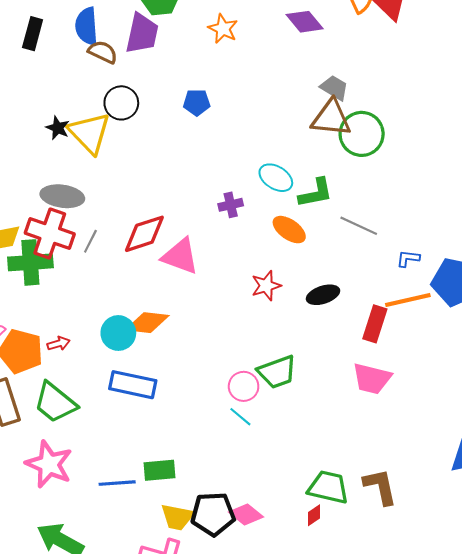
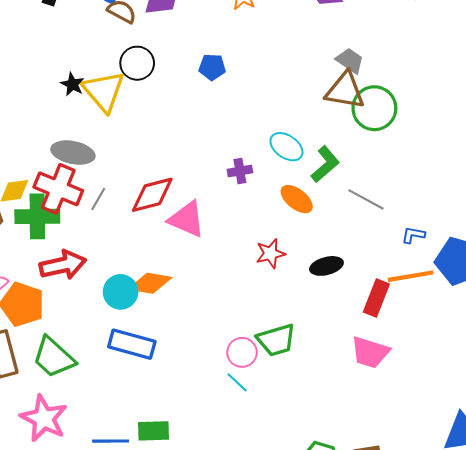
green L-shape: (316, 193) -> (325, 164), turned -33
red arrow: (59, 344) -> (63, 265), moved, size x2.0

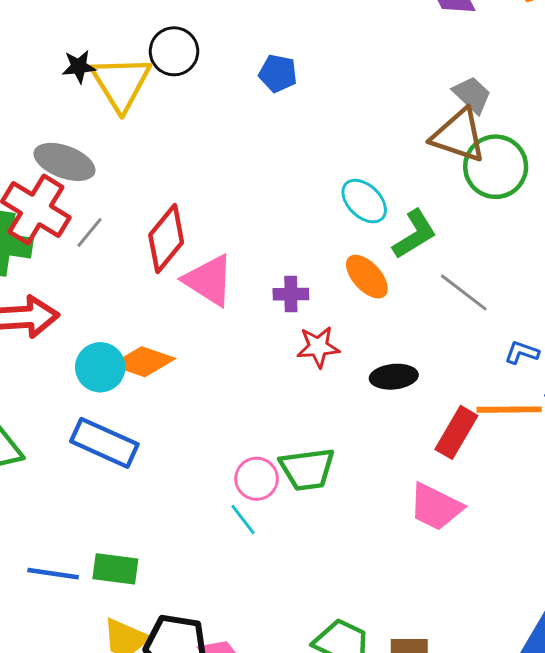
black star: (72, 84) -> (79, 67), turned 30
purple cross: (240, 171) -> (291, 294), moved
red diamond: (152, 195) -> (166, 239), turned -45

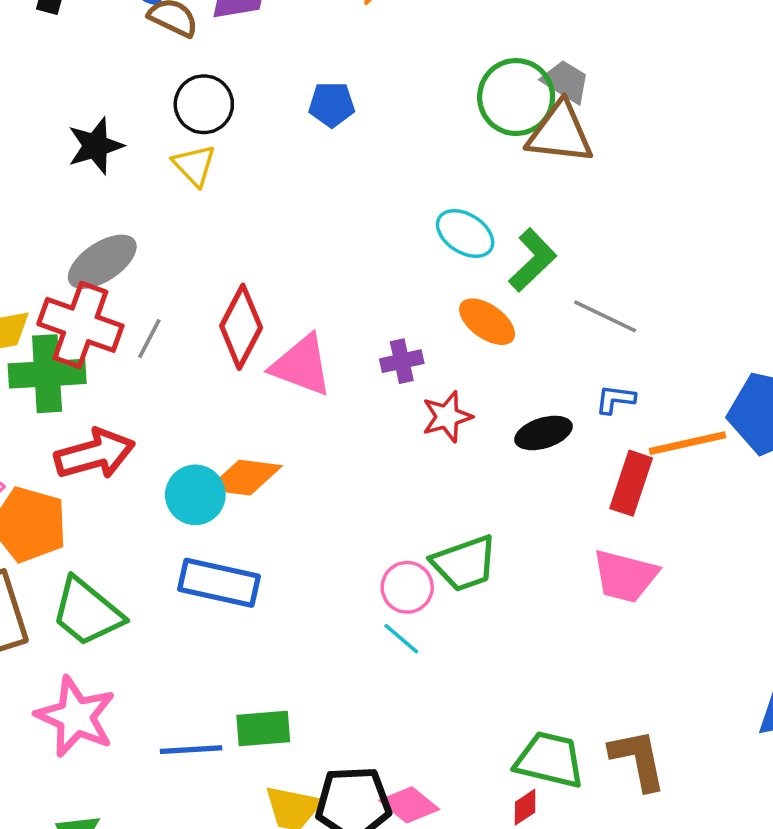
black star: (79, 67) -> (95, 146), size x1.4
yellow triangle: (121, 83) -> (194, 165), moved, size x0.6
gray ellipse: (64, 162) -> (102, 262), turned -42
green circle: (496, 167) -> (516, 97), moved
blue L-shape: (522, 352) -> (615, 399), moved

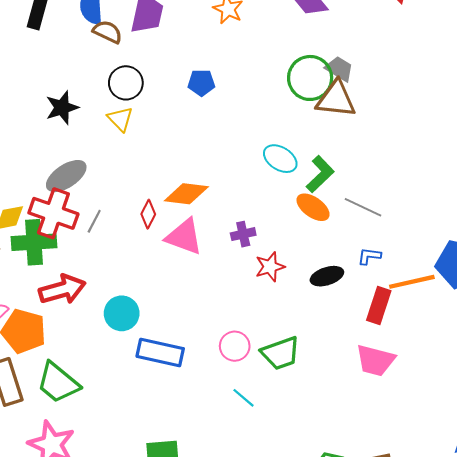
orange ellipse: (487, 322) -> (313, 207), moved
red diamond: (241, 327) -> (148, 214), size x0.6
orange diamond: (245, 478) -> (186, 194), moved
blue rectangle: (219, 583) -> (160, 352), moved
pink circle: (407, 587) -> (235, 346), moved

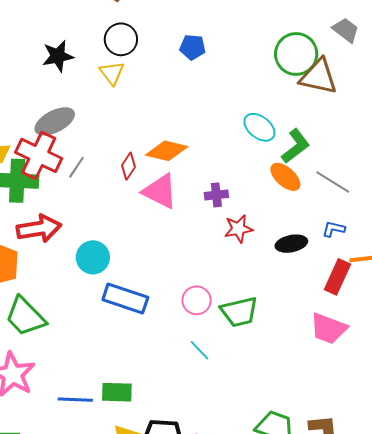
gray trapezoid: (339, 69) -> (346, 30), moved

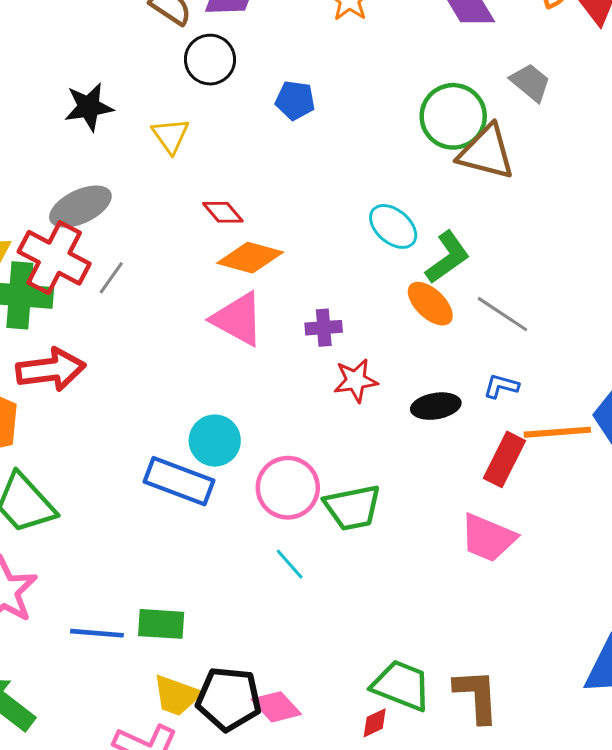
black circle: (121, 39) -> (210, 60), moved
red diamond: (128, 166) -> (223, 212), moved, turned -76
cyan circle: (93, 257) -> (215, 441), moved
pink circle: (197, 300) -> (288, 488), size x1.4

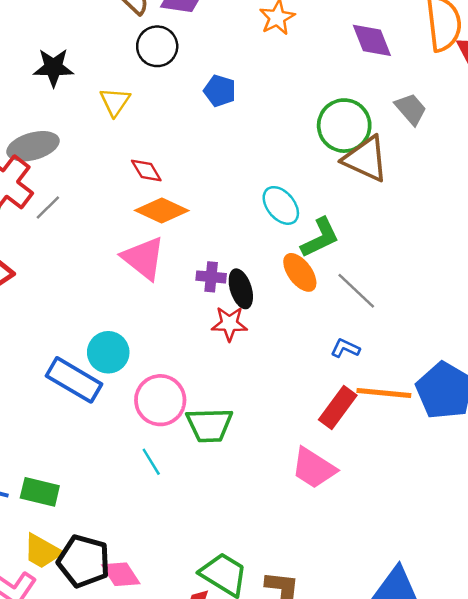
black ellipse: (436, 406) -> (241, 289), moved, turned 72

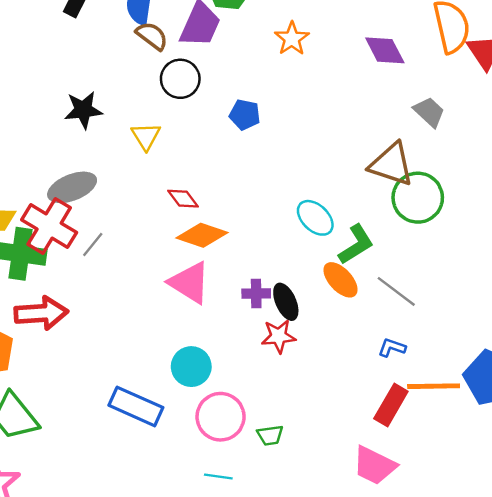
green circle: (344, 126) -> (418, 198), moved
cyan circle: (108, 352) -> (191, 367), moved
green trapezoid: (209, 425) -> (270, 435), size x0.6
cyan line: (151, 462) -> (218, 477), turned -44

